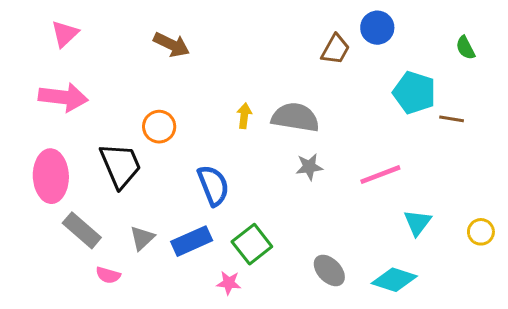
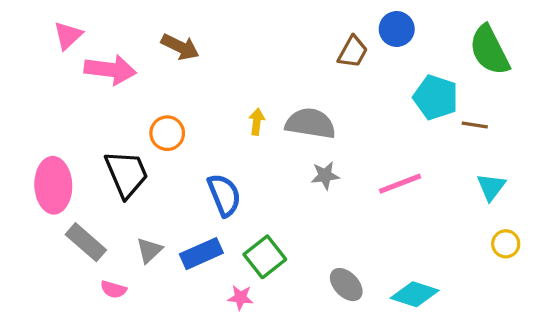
green semicircle: (465, 48) -> (489, 50), size x2.0
pink arrow: (63, 97) -> (110, 70), moved
cyan triangle: (417, 223) -> (491, 187), moved

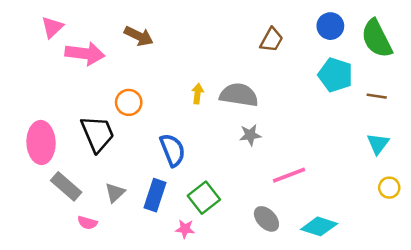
blue circle: (397, 29) -> (330, 26), moved
brown line: (475, 125) -> (377, 96), moved
pink line: (400, 184) -> (289, 175), moved
blue rectangle: (201, 254) -> (155, 195), turned -48

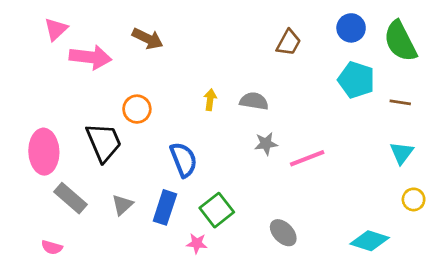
gray semicircle: (239, 95) -> (254, 101), size x0.7
pink line: (289, 175) -> (307, 158), moved
pink semicircle: (87, 223) -> (52, 247), moved
cyan diamond: (319, 226) -> (370, 241), moved

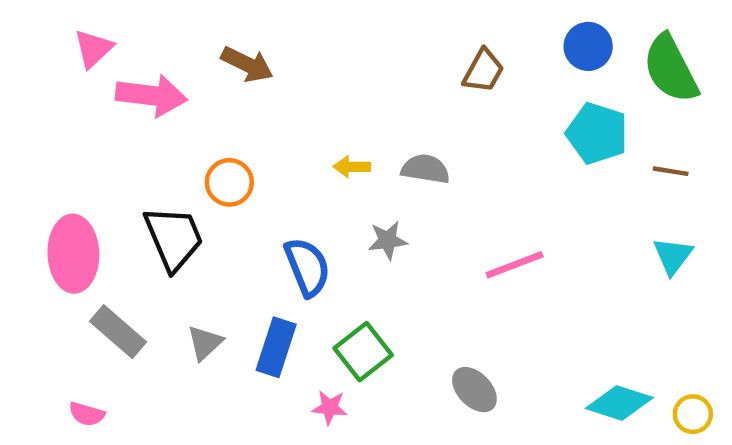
yellow arrow: (210, 100) -> (352, 167), turned -96
gray star: (266, 144) -> (388, 240), moved
yellow circle: (414, 199) -> (693, 414), moved

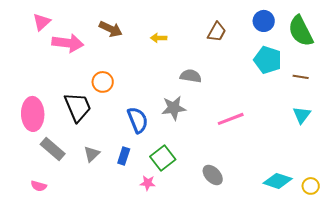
yellow arrow: (352, 167) -> (159, 38), moved
gray star: (388, 240) -> (174, 108), size x1.4
blue rectangle: (276, 347) -> (124, 156), size x0.7

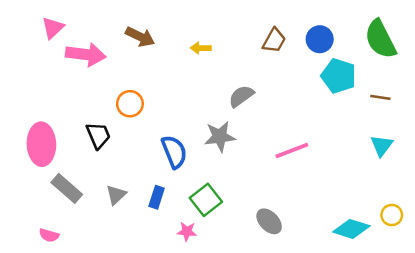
blue circle: (264, 21) -> (320, 39), moved
gray semicircle: (191, 76) -> (241, 96), turned -45
black trapezoid: (78, 107) -> (98, 135), size x0.7
yellow circle: (311, 186) -> (392, 215), moved

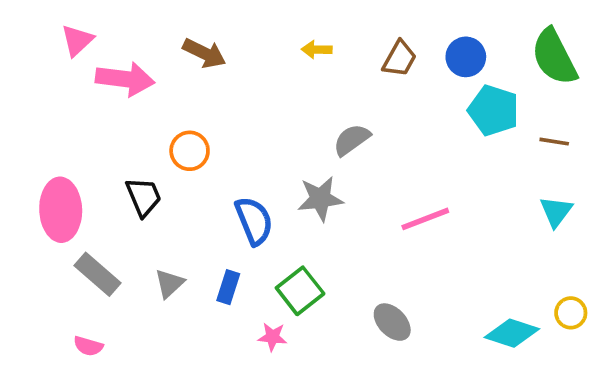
yellow arrow: (201, 48) -> (317, 50), moved
pink semicircle: (49, 235) -> (88, 346), moved

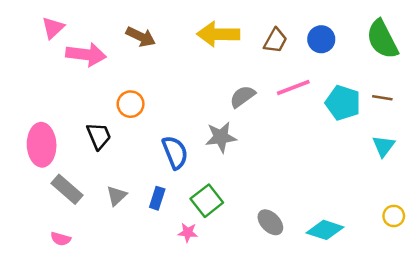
yellow arrow: (317, 50) -> (218, 34), size x2.0
cyan pentagon: (493, 110) -> (343, 103), moved
pink line: (425, 219) -> (293, 88), moved
cyan diamond: (512, 333) -> (325, 230), moved

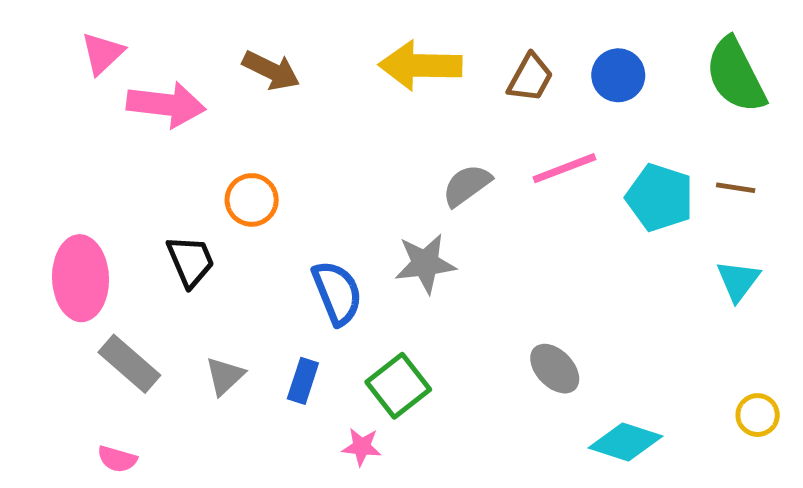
gray ellipse: (270, 222) -> (555, 369), moved

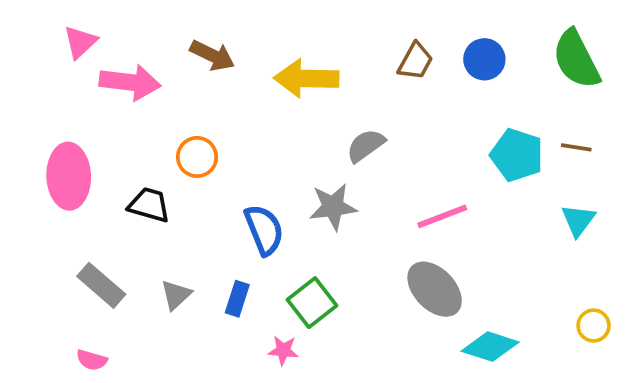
yellow arrow: (420, 66) -> (306, 78), moved
pink line: (564, 168) -> (442, 216), moved
black trapezoid: (191, 261) -> (149, 205), turned -51
pink ellipse: (81, 278) -> (69, 176), moved
gray ellipse: (555, 369) -> (435, 289), size x1.4

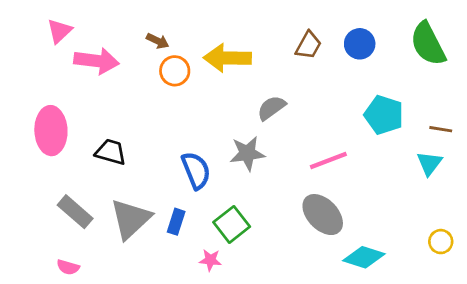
brown arrow: (212, 55) -> (158, 41), size x0.7
brown line: (576, 147) -> (441, 129), moved
orange circle: (197, 157) -> (175, 71), moved
gray triangle: (176, 295) -> (131, 219), size x1.8

